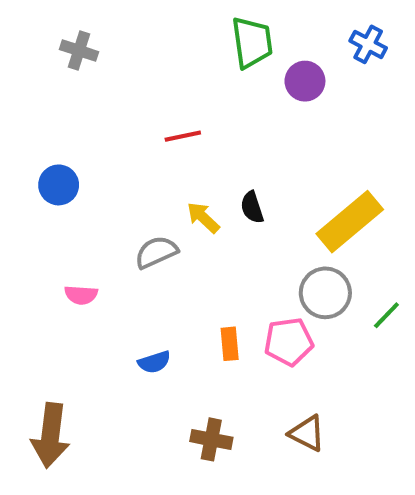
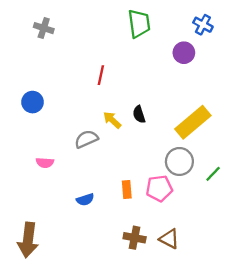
purple circle: (305, 81) -> (184, 53), moved
red line: (183, 136) -> (101, 75), turned -66
brown cross: (211, 439) -> (135, 238), moved

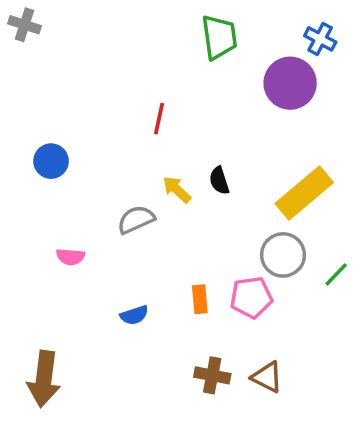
gray cross: (44, 28) -> (24, 25), moved
purple circle: (184, 53) -> (290, 83), size x1.5

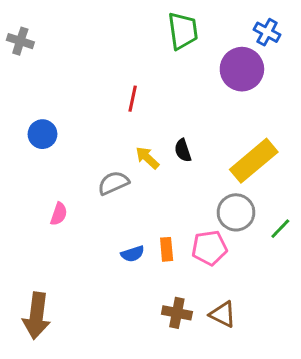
gray cross: (24, 25) -> (20, 41), moved
pink semicircle: (70, 257) -> (59, 214), turned -75
blue semicircle: (134, 315) -> (133, 254), moved

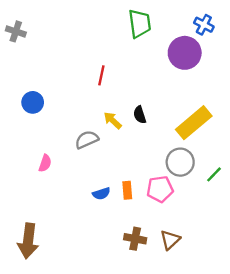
brown triangle: (223, 314) -> (170, 240), turned 50

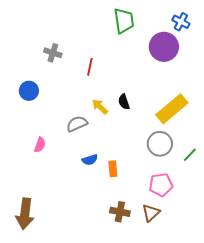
gray cross: (16, 31) -> (53, 53), moved
pink pentagon: (160, 189) -> (161, 185), moved
blue semicircle: (101, 194) -> (90, 160), moved

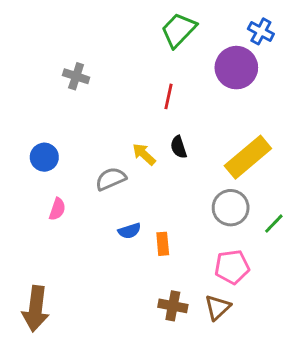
green trapezoid: (124, 21) -> (179, 30), turned -128
red line: (90, 67) -> (168, 96), moved
blue circle: (29, 91) -> (44, 157), moved

